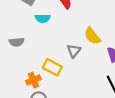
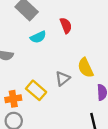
cyan semicircle: (43, 18) -> (38, 37), turned -40

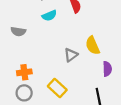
yellow rectangle: (36, 90) -> (57, 88), moved

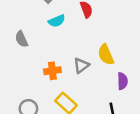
gray semicircle: (18, 31) -> (22, 39), turned 56
orange cross: (24, 72) -> (52, 71), moved

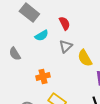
gray triangle: (81, 65) -> (66, 46), moved

